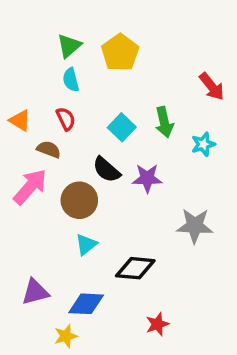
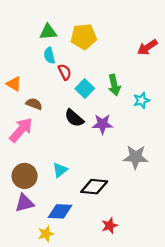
green triangle: (69, 46) -> (48, 32), turned 36
yellow pentagon: (120, 53) -> (84, 37), turned 30
red arrow: (212, 87) -> (147, 47), moved, turned 96
red semicircle: (66, 119) -> (65, 72), moved
brown circle: (79, 200) -> (25, 176), moved

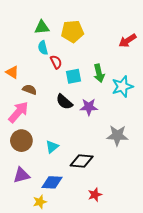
cyan square: (85, 89) -> (73, 76), turned 35
cyan star: (141, 100) -> (122, 87), size x1.5
brown circle: (25, 176) -> (21, 141), moved

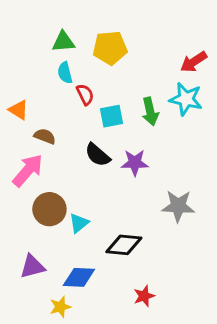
cyan star: (122, 87) -> (186, 99), moved, turned 30
brown circle: (21, 141) -> (49, 209), moved

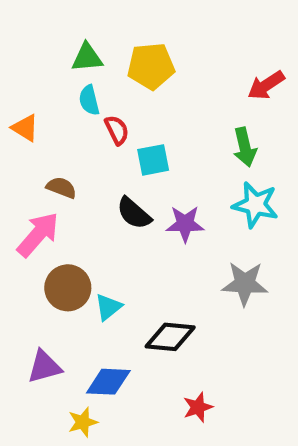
cyan star: (186, 99) -> (255, 205), moved
orange triangle: (18, 110) -> (25, 128), moved
green arrow: (150, 111) -> (245, 147), moved

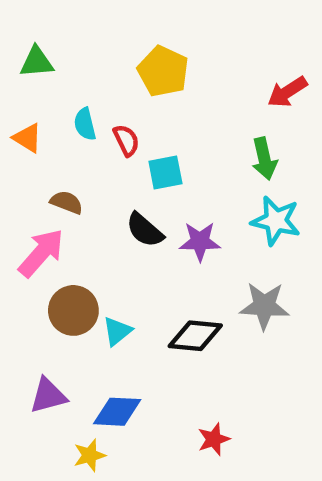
green triangle: (87, 58) -> (37, 62), moved
yellow pentagon: (151, 66) -> (163, 71), turned 30
cyan semicircle: (89, 100) -> (85, 124), moved
black diamond: (170, 337) -> (195, 336), moved

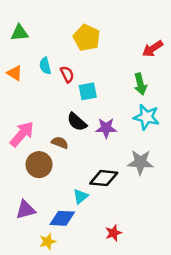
brown semicircle: (67, 202) -> (60, 143), moved
cyan triangle: (117, 331) -> (81, 196), moved

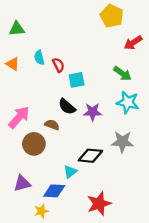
yellow pentagon: (87, 38) -> (112, 16), moved
green arrow: (140, 84) -> (122, 74), turned -42
red star: (113, 233) -> (99, 204), size x1.6

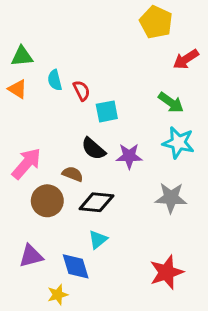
green triangle: (17, 29) -> (22, 56), moved
black diamond: (90, 156) -> (96, 202), moved
blue diamond: (54, 191) -> (76, 266), turned 70
red star: (99, 204) -> (166, 272), moved

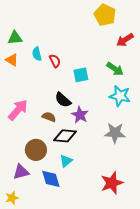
cyan square: (107, 111) -> (81, 75), moved
purple star: (129, 156) -> (80, 115), moved, turned 30
brown circle: (47, 201) -> (36, 150), moved
yellow star: (58, 295) -> (12, 198), moved

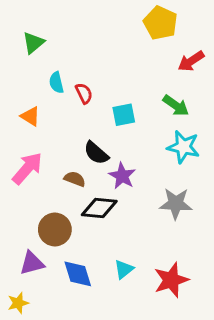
green triangle: (15, 38) -> (33, 43), moved, turned -35
orange triangle: (12, 60) -> (30, 116), moved
cyan triangle: (66, 161) -> (124, 269), moved

